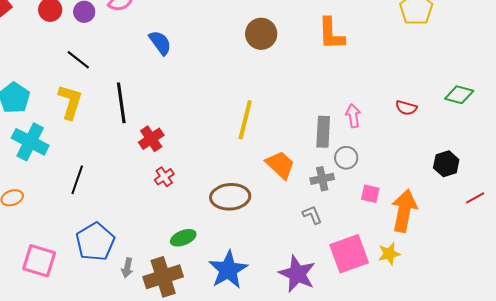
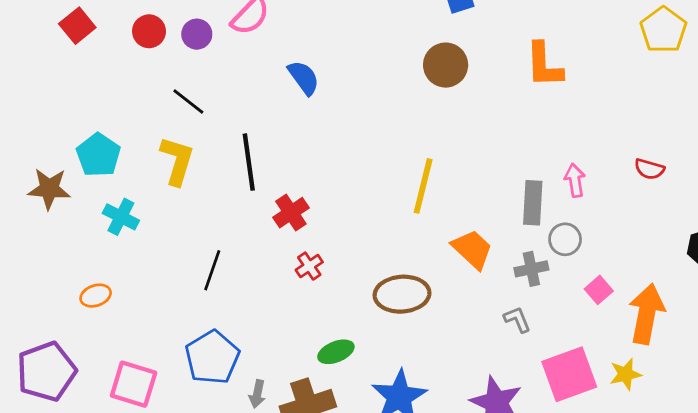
cyan cross: (30, 142) -> (121, 217), size x0.7
black line: (77, 180) -> (212, 270), moved
pink square: (370, 194) -> (599, 290), turned 36

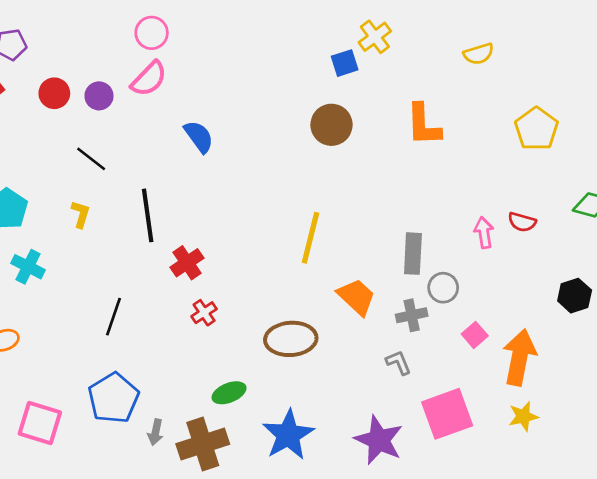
yellow pentagon: (663, 30) -> (536, 129), moved
yellow L-shape: (177, 161) -> (81, 214), size x0.6
pink arrow: (575, 180) -> (484, 233), moved
yellow star: (625, 374) -> (523, 416), moved

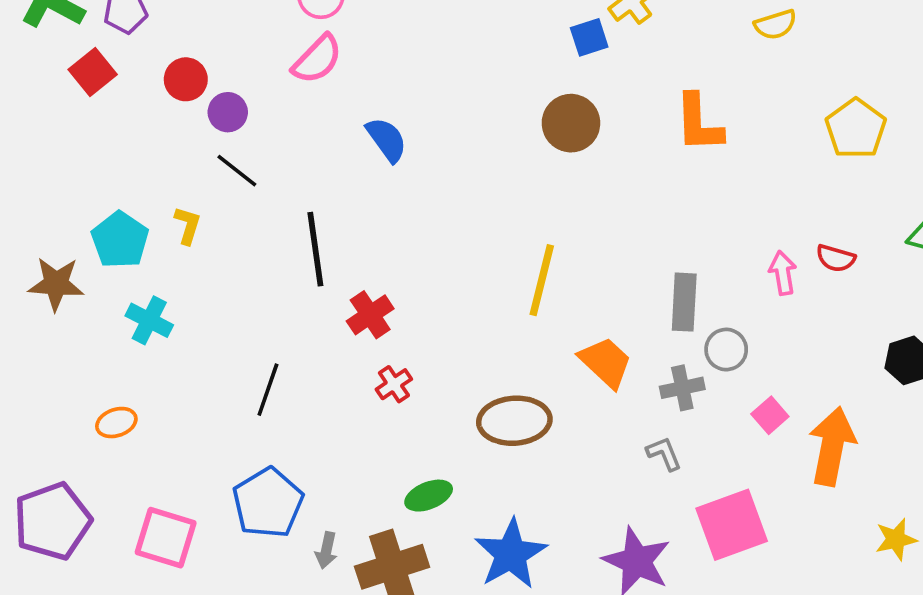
purple circle: (99, 96) -> (228, 112), moved
yellow L-shape: (81, 214) -> (188, 225), moved
yellow star: (523, 416) -> (896, 539), moved

